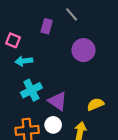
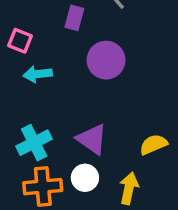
purple circle: (83, 50) -> (106, 60), moved
cyan cross: (31, 90) -> (34, 143), moved

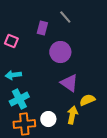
cyan arrow: (38, 74) -> (13, 75), moved
purple triangle: (92, 139) -> (69, 83), moved
yellow arrow: (129, 188) -> (72, 115), moved

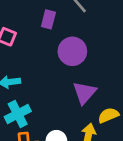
purple triangle: (69, 83) -> (84, 93), turned 36

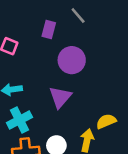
purple triangle: (84, 93) -> (60, 97), moved

